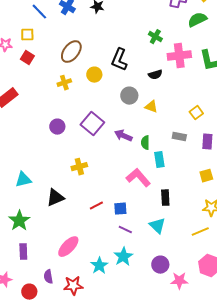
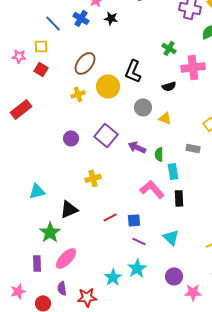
yellow circle: (94, 75) -> (108, 86), size x1.5
black rectangle: (165, 198) -> (179, 198), moved
green star: (19, 221) -> (50, 232), moved
pink ellipse: (68, 247) -> (66, 258), moved

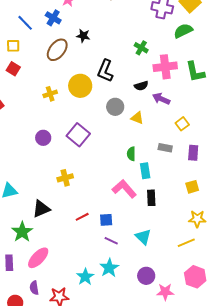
black star: (111, 18) -> (83, 36), moved
brown ellipse: (85, 63) -> (57, 50), moved
purple arrow: (137, 147) -> (161, 99), moved

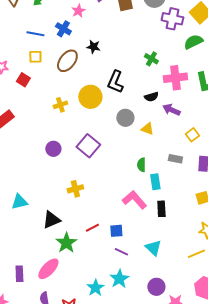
blue line: (25, 23) -> (35, 34), turned -36
yellow square: (13, 46) -> (35, 57), moved
green star: (22, 232) -> (66, 243), moved

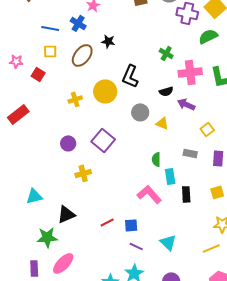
yellow cross: (75, 189) -> (83, 173), moved
black rectangle: (161, 209) -> (186, 194), moved
green star: (66, 243) -> (47, 237), moved, turned 30

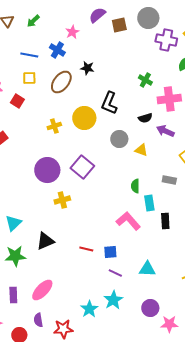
purple circle: (68, 143) -> (47, 170), size x1.6
cyan triangle: (34, 196) -> (13, 223), turned -30
red line: (107, 222) -> (86, 249), turned 40
green star: (47, 237) -> (15, 256), moved
cyan triangle: (168, 242) -> (147, 269), turned -42

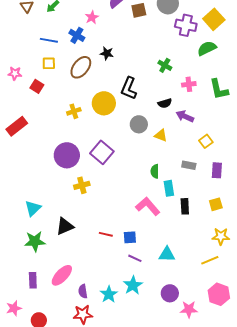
pink cross: (169, 99) -> (189, 84), size x0.6
purple semicircle: (38, 320) -> (83, 291), moved

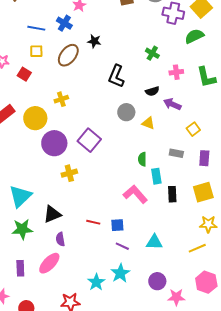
yellow circle: (104, 103) -> (35, 118), moved
yellow square: (216, 204) -> (203, 192), size x1.5
cyan triangle: (33, 208) -> (20, 196), size x1.4
purple semicircle: (83, 291) -> (60, 239), moved

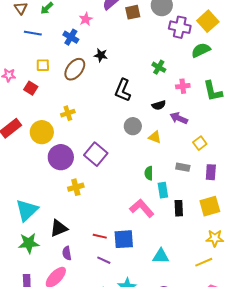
blue line: (36, 28) -> (33, 33), moved
blue square: (117, 225) -> (124, 239), size x1.5
purple line: (122, 246) -> (104, 260), moved

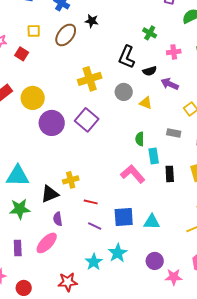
black L-shape: (123, 90) -> (127, 57), moved
yellow cross: (68, 113) -> (90, 79), moved, size x1.6
yellow cross: (76, 187) -> (71, 180), moved
cyan triangle: (27, 210) -> (18, 176), turned 45
blue square: (124, 239) -> (124, 217), moved

